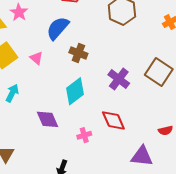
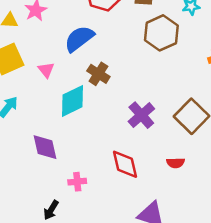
cyan diamond: (75, 91) -> (72, 101), moved
red semicircle: (165, 130) -> (176, 163), moved
pink cross: (84, 135) -> (77, 182), moved

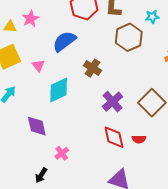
brown cross: (98, 74) -> (92, 68), moved
red diamond: (125, 164) -> (114, 137), moved
pink cross: (77, 182) -> (62, 153), turned -32

